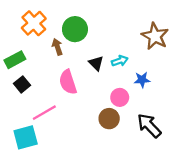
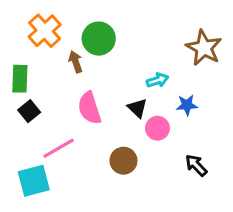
green rectangle: (15, 60) -> (20, 79), turned -60
black triangle: (96, 63) -> (137, 108), moved
brown circle: (109, 119) -> (123, 161), moved
black arrow: (149, 126) -> (196, 165), size x0.7

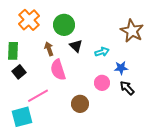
brown arrow: (76, 62) -> (49, 49), moved
black triangle: (137, 108) -> (76, 46), moved
black arrow: (196, 165) -> (127, 88), moved

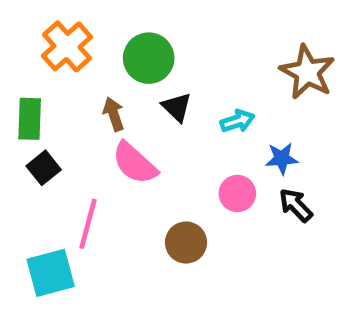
pink semicircle: (58, 70) -> (135, 163), turned -30
pink line: (38, 96) -> (88, 224), turned -45

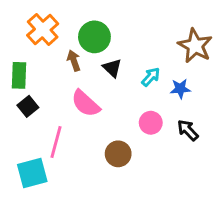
brown arrow: (114, 114) -> (74, 61), moved
cyan arrow: (237, 121) -> (151, 77), turned -30
blue star: (282, 158) -> (180, 89), moved

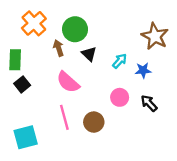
pink line: (56, 142) -> (64, 117), moved, turned -30

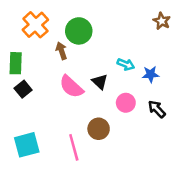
brown star: (155, 36) -> (162, 21), moved, size x0.6
black triangle: (89, 54) -> (100, 82), moved
cyan arrow: (120, 61) -> (126, 64), turned 70
pink line: (64, 117) -> (74, 147), moved

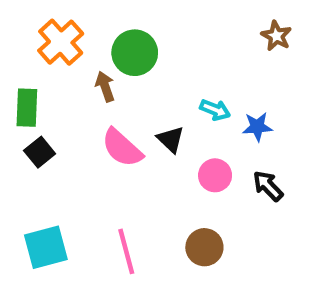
brown circle: (99, 129) -> (204, 247), moved

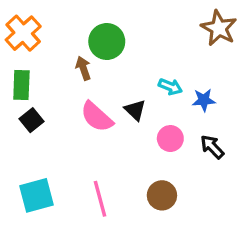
brown star: (276, 36) -> (219, 28), size x1.5
orange cross: (61, 42) -> (23, 33), moved

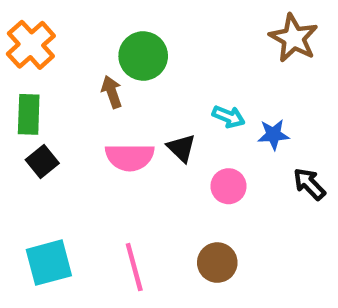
pink semicircle: (97, 117) -> (130, 157), turned -42
black arrow: (212, 147) -> (309, 184), moved

